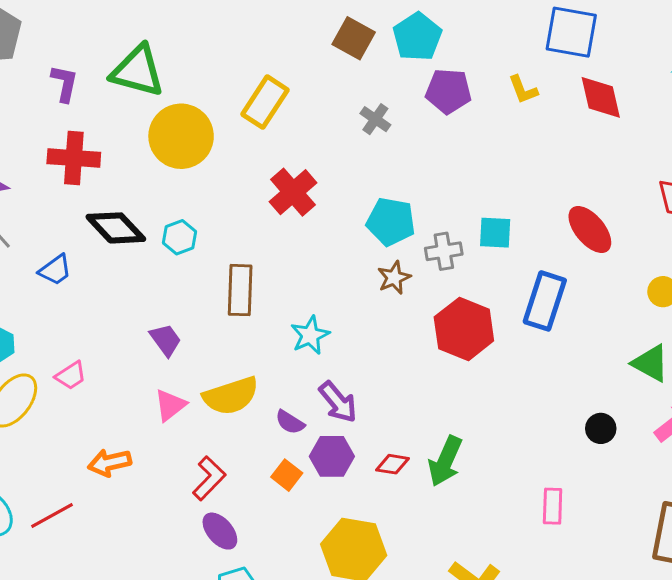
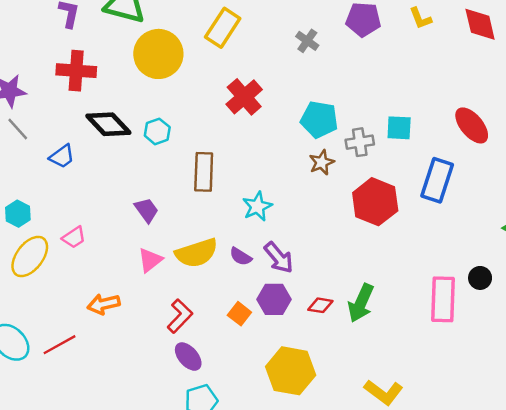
purple semicircle: (290, 422) -> (241, 256), moved
pink rectangle: (553, 506) -> (443, 299), moved, size x1.6

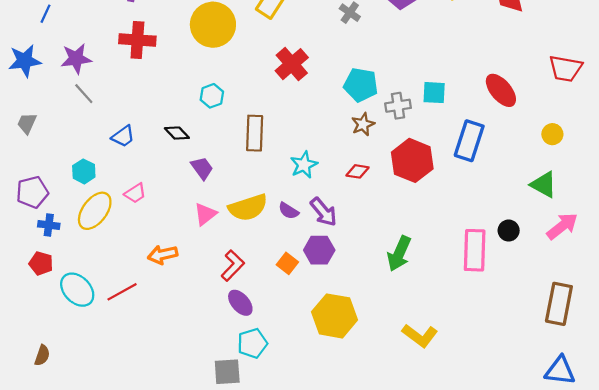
black diamond: (108, 124) -> (177, 133), moved, size x0.6
blue trapezoid: (62, 156) -> (123, 136), moved
red diamond: (320, 305) -> (357, 171), moved

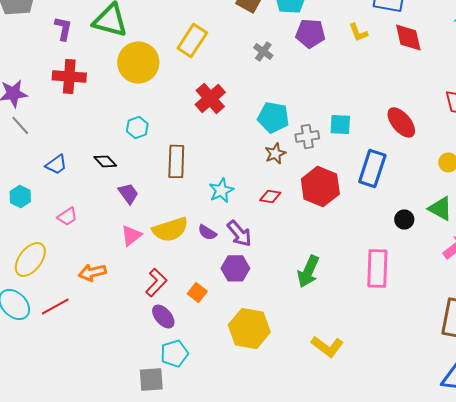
yellow ellipse: (95, 211) -> (30, 259), moved
black circle: (509, 231) -> (404, 219), moved
orange square: (287, 263) -> (197, 292), moved

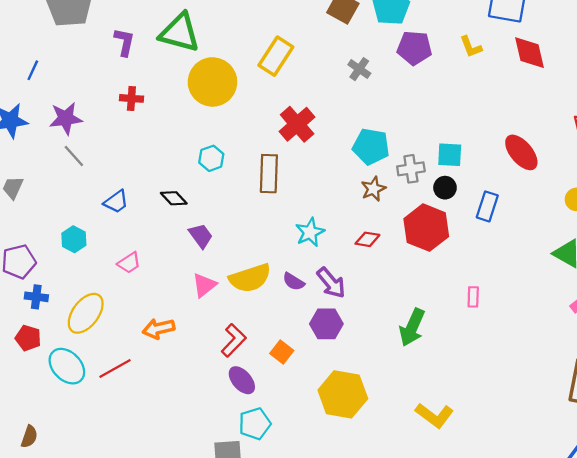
red cross: (69, 76) -> (131, 98), size x0.6
brown rectangle: (176, 161) -> (269, 174), moved
blue rectangle: (372, 168) -> (487, 206), size x0.7
black circle: (404, 219) -> (445, 188), moved
pink rectangle: (377, 268) -> (473, 297), moved, size x0.5

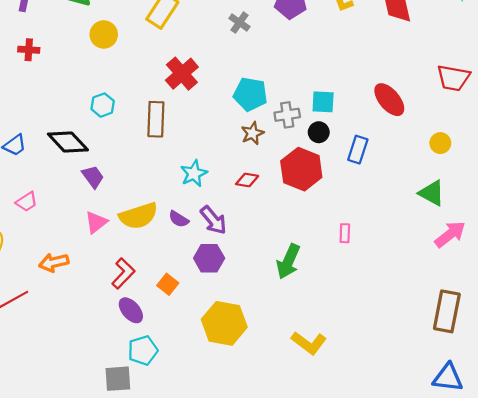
yellow circle: (212, 82) -> (104, 34), size x0.6
black diamond: (174, 198) -> (68, 142), size x1.6

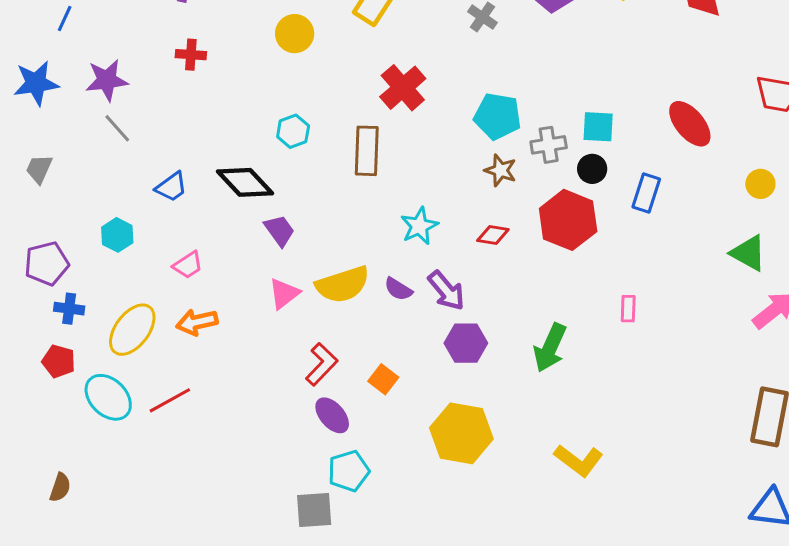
brown star: (252, 133) -> (500, 170), turned -30
purple hexagon: (209, 258) -> (466, 343), moved
orange arrow: (54, 263) -> (197, 322), moved

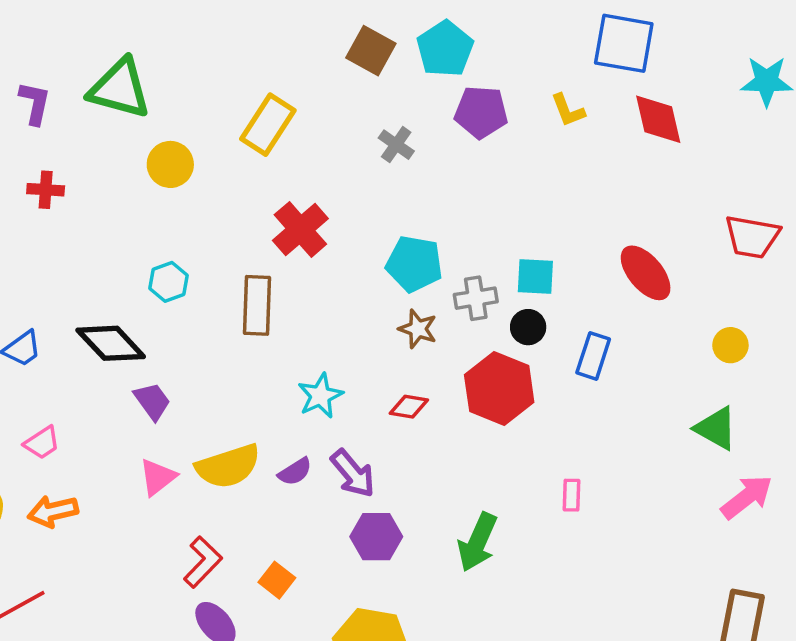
purple semicircle: (398, 289) -> (295, 472), turned -64

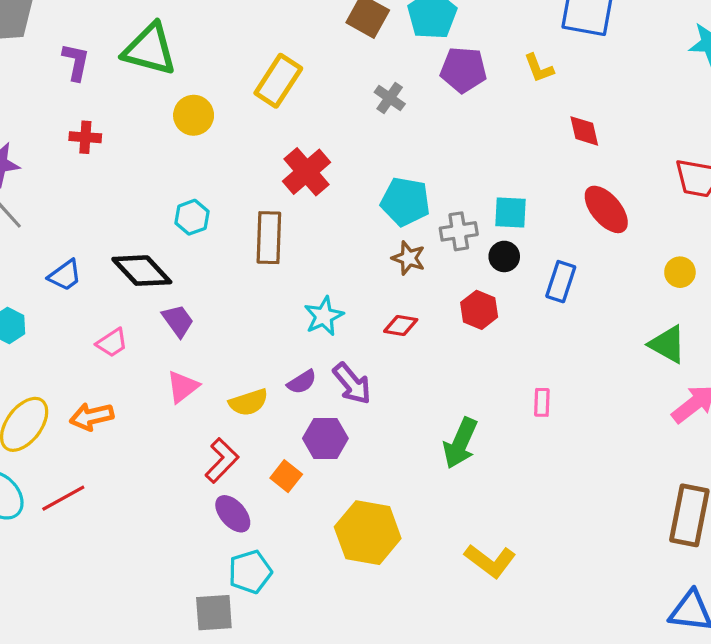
red diamond: (658, 119) -> (584, 131), moved, size x0.7
red hexagon: (499, 389) -> (479, 310), size x0.6
pink trapezoid: (42, 443) -> (112, 343), moved
yellow semicircle: (228, 466) -> (248, 402), moved, size x0.7
purple hexagon: (376, 537) -> (325, 438), moved

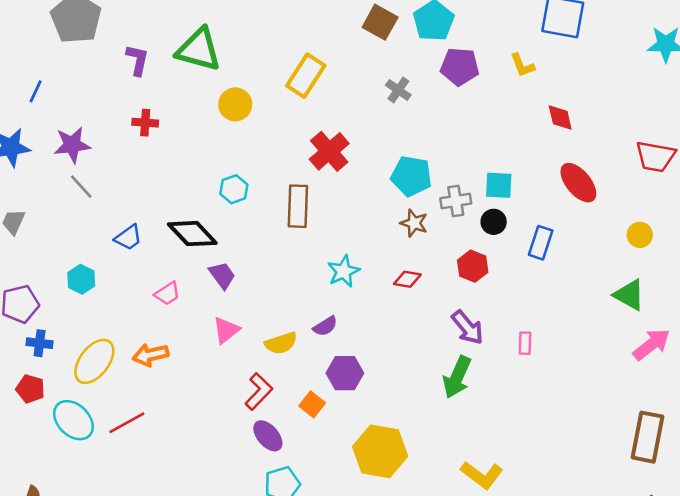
purple arrow: (352, 384) -> (468, 328), moved

